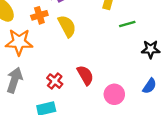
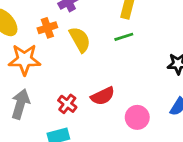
green line: (127, 24) -> (124, 37), moved
red semicircle: (85, 75) -> (103, 96), turned 96

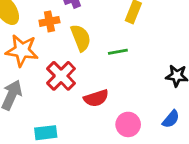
green line: (124, 37) -> (118, 52), moved
red cross: (67, 104) -> (61, 76), moved, size x1.5

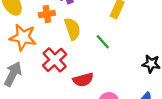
green line: (118, 52) -> (103, 42), turned 56

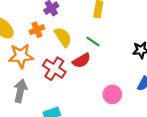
red semicircle: (83, 80) -> (81, 61), moved

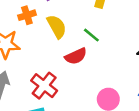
red cross: (54, 69) -> (44, 86), moved

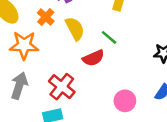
orange cross: (27, 15) -> (46, 17), turned -30

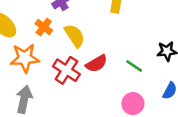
green line: (109, 37) -> (134, 66), moved
red cross: (62, 87) -> (66, 70), moved

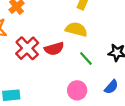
yellow semicircle: (75, 36) -> (76, 29), moved, turned -55

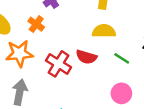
red semicircle: (54, 49) -> (86, 57), turned 48

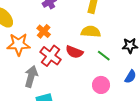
orange cross: (36, 24) -> (44, 31), moved
gray arrow: (20, 92) -> (31, 76), moved

